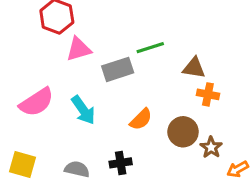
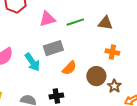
pink triangle: (79, 49) -> (47, 19), moved
brown triangle: (194, 68) -> (105, 23), moved
gray rectangle: (118, 69) -> (53, 48), moved

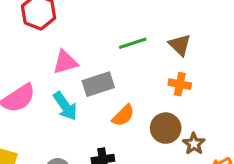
pink triangle: (47, 19) -> (65, 62), moved
brown triangle: (105, 23) -> (180, 45), turned 35
orange cross: (112, 52) -> (180, 84), moved

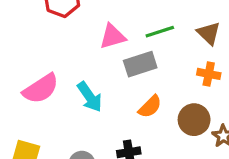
pink triangle: (65, 62) -> (113, 36), moved
gray rectangle: (98, 84) -> (140, 64), moved

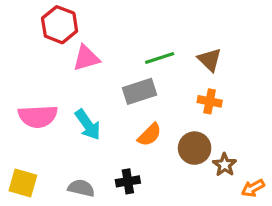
pink triangle: (113, 36) -> (86, 58), moved
pink semicircle: (41, 89) -> (38, 116), turned 30

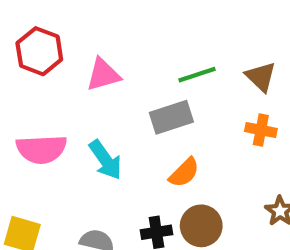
red hexagon: (60, 25) -> (39, 51), moved
brown circle: (195, 148) -> (201, 226), moved

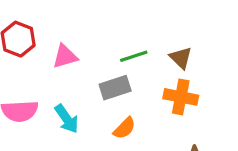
orange cross: (261, 130) -> (181, 97), size x1.5

